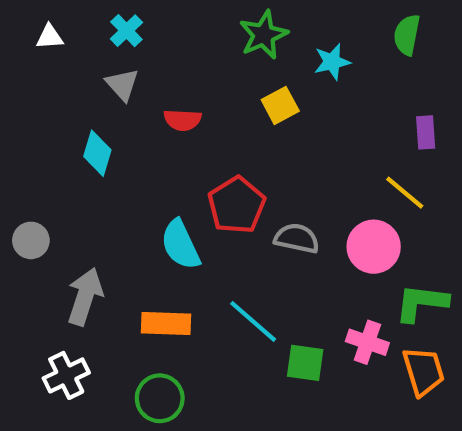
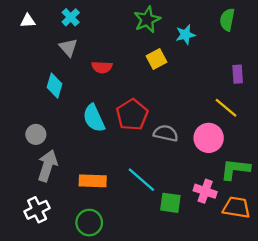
gray circle: (31, 240) -> (36, 134), moved
cyan semicircle: (180, 245) -> (94, 118), moved
orange trapezoid: (423, 371) -> (236, 207), turned -64

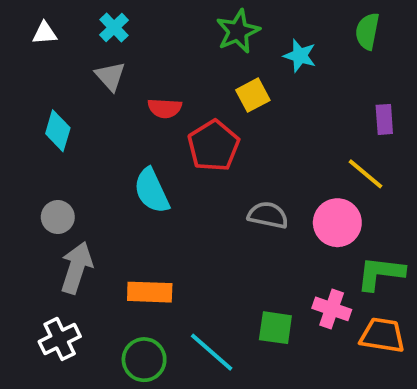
cyan star: (185, 35) -> (300, 56), turned 30
cyan diamond: (54, 86) -> (58, 131), moved
red pentagon: (132, 115) -> (214, 146), moved
cyan line: (141, 180) -> (212, 352), moved

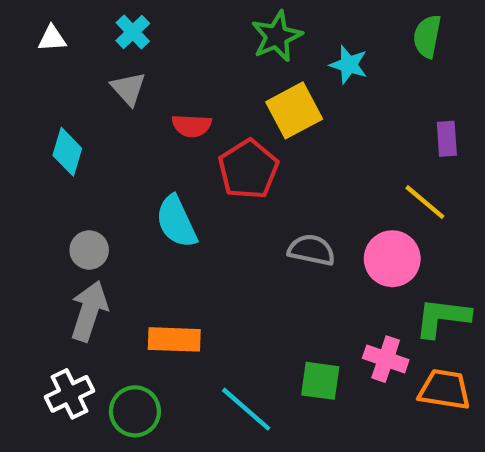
yellow square: (253, 95) -> (294, 110), size x1.4
gray circle: (58, 217) -> (89, 250), moved
green circle: (144, 360) -> (135, 411), moved

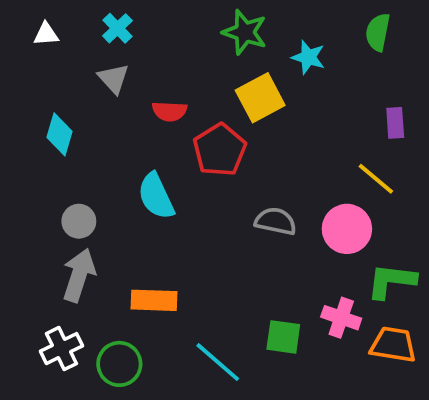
green star: (277, 36) -> (245, 32), turned -30

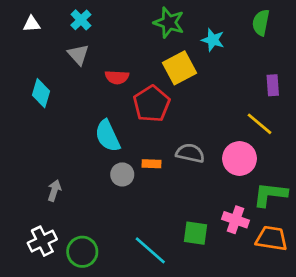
gray circle: (79, 221) -> (122, 174), moved
gray arrow: (79, 275) -> (54, 190), size x0.6
orange rectangle: (154, 300) -> (152, 164), moved, size x0.6

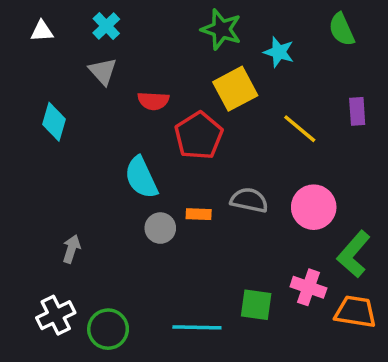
green semicircle: (261, 23) -> (342, 29), turned -35
yellow line: (259, 124) -> (300, 129), moved
green L-shape: (270, 194) -> (354, 254), turned -56
cyan line: (150, 250) -> (197, 327), turned -40

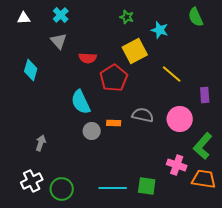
green star: (221, 29) -> (127, 17), size x0.6
purple rectangle: (357, 111) -> (205, 95), moved
green square: (256, 305) -> (147, 186), moved

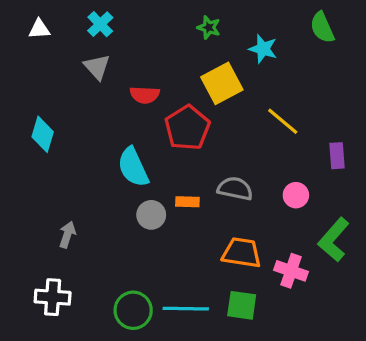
cyan diamond: (31, 70) -> (43, 134), moved
pink circle: (180, 119) -> (296, 195), size x0.6
orange trapezoid: (204, 179) -> (242, 253), moved
white cross: (32, 181) -> (53, 297), turned 30
green circle: (62, 189) -> (133, 310), moved

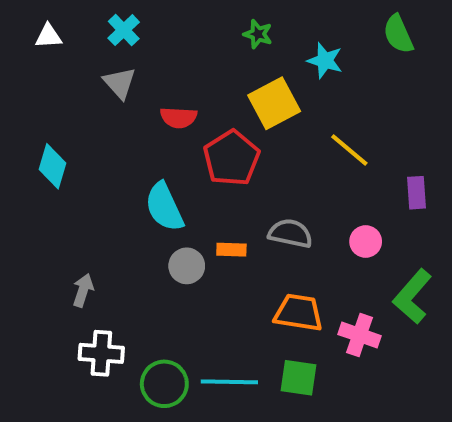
white cross: (53, 297) -> (101, 353), moved

